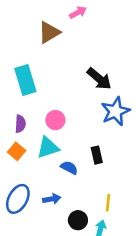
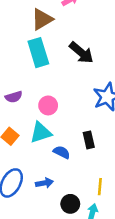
black arrow: (99, 79) -> (81, 53), moved
cyan rectangle: (25, 80) -> (38, 53), moved
purple semicircle: (20, 124) -> (14, 97), moved, turned 70

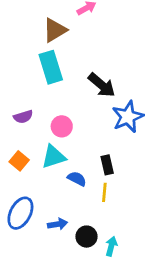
black arrow: (81, 53) -> (102, 85), moved
blue arrow: (44, 183) -> (58, 224), moved
yellow line: (100, 187) -> (104, 192), moved

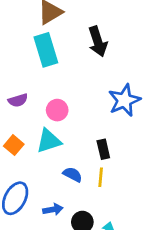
black arrow: (102, 85) -> (98, 41), moved, turned 32
blue semicircle: (77, 179) -> (73, 174), moved

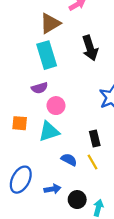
purple semicircle: (18, 100) -> (40, 88), moved
orange square: (14, 145) -> (20, 123), moved, turned -35
yellow line: (101, 177) -> (92, 162), turned -35

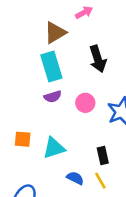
purple semicircle: (40, 88) -> (53, 97), moved
pink circle: (56, 106) -> (85, 103), moved

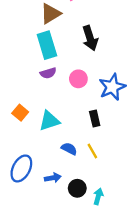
orange square: (23, 139) -> (20, 113), turned 35
black rectangle: (103, 155) -> (95, 118), moved

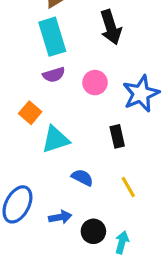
orange square: (20, 113) -> (30, 113), moved
yellow line: (92, 151) -> (128, 187), moved

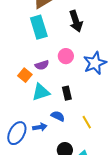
purple semicircle: (54, 75) -> (42, 65), moved
black rectangle: (117, 136) -> (67, 93), moved
blue arrow: (60, 217) -> (40, 127), moved

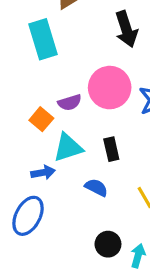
cyan rectangle: (39, 27) -> (43, 39), moved
pink circle: (66, 56) -> (110, 88), size x1.6
blue arrow: (40, 127) -> (43, 173), moved

